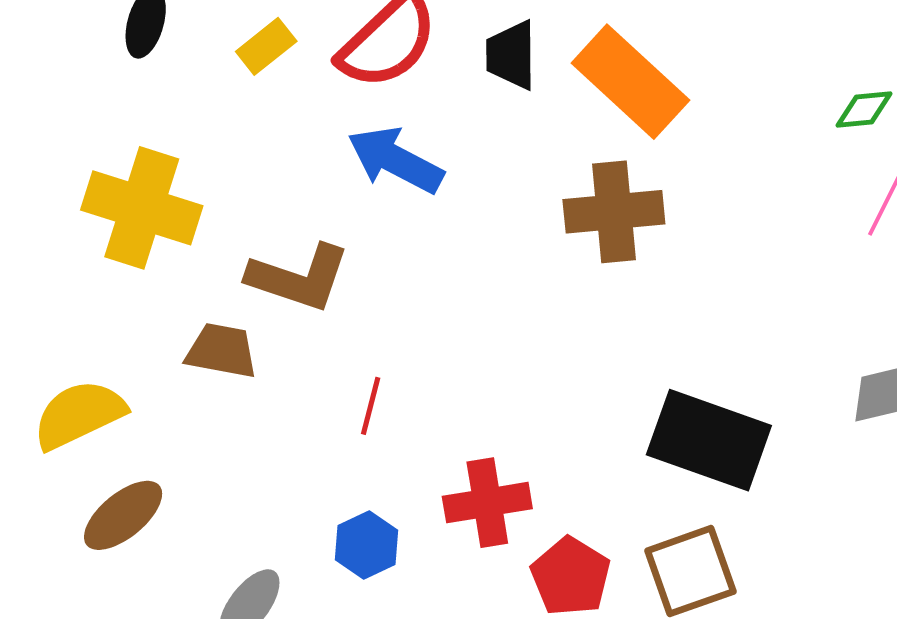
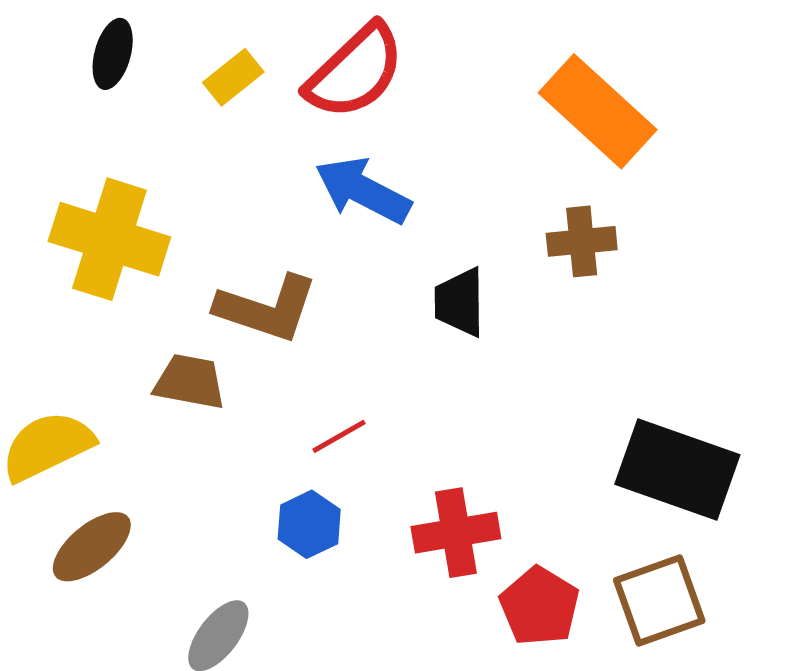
black trapezoid: (511, 55) -> (460, 302), moved
brown cross: (614, 212) -> (582, 241), size x0.7
red line: (371, 406) -> (339, 436), turned 46
blue hexagon: (366, 545) -> (309, 524), moved

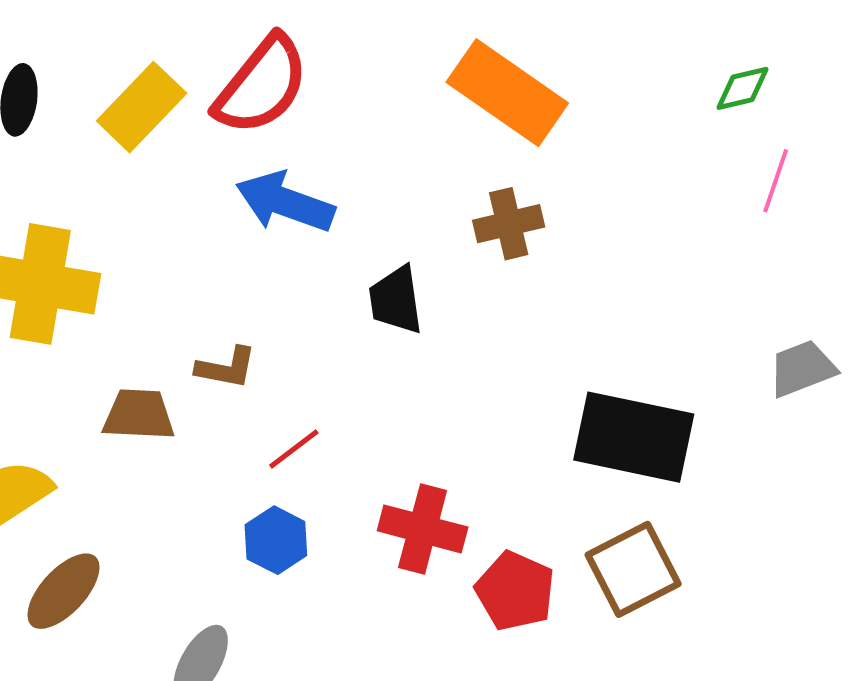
yellow rectangle: (233, 77) -> (142, 107), size x1.5
brown L-shape: (267, 308) -> (226, 368), moved, size x0.6
red cross: (456, 533) -> (423, 529), turned 32

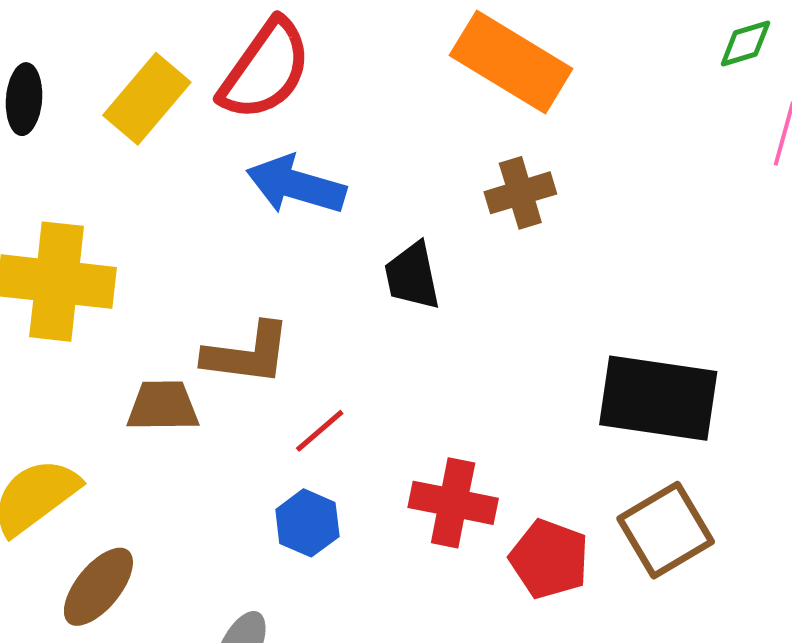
brown L-shape: (226, 368) -> (247, 354), size x1.5

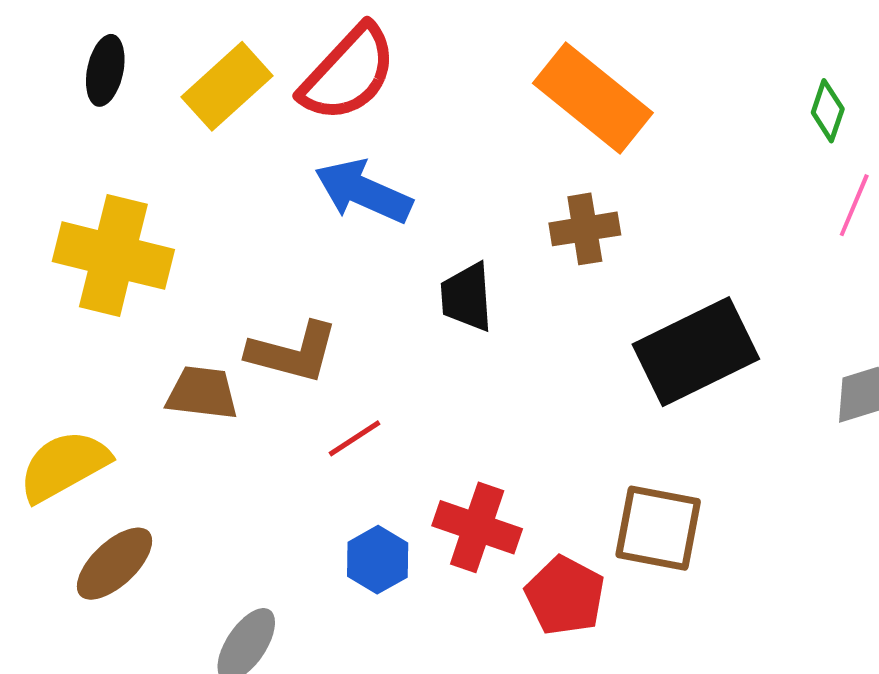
green diamond: (745, 44) -> (828, 111), turned -62
black rectangle: (658, 398) -> (696, 352), moved, turned -42
blue hexagon: (307, 523) -> (378, 560), moved
brown square: (666, 530) -> (658, 528), moved, turned 34

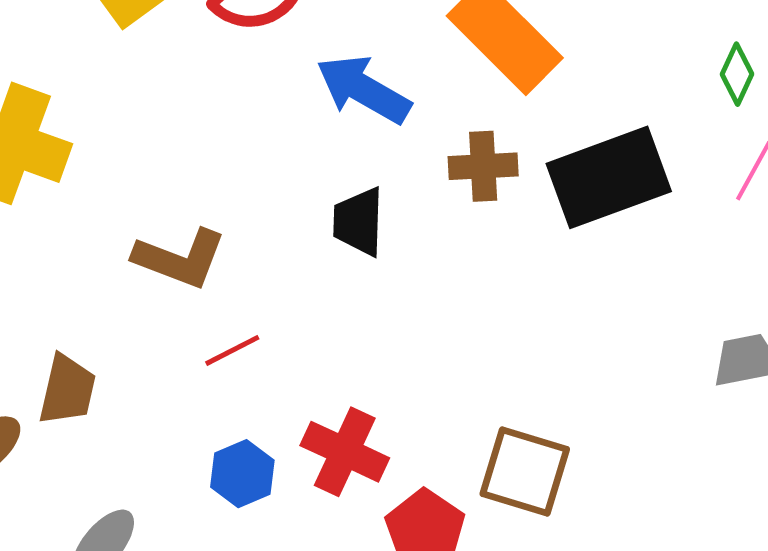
blue arrow: (363, 191) -> (363, 89), moved
black rectangle: (696, 352) -> (609, 177), moved
brown trapezoid: (202, 393) -> (67, 390), moved, turned 90

